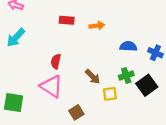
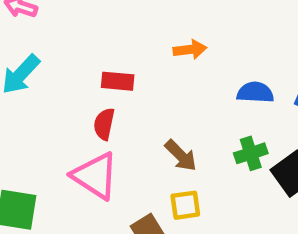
red rectangle: (67, 20) -> (118, 81), moved
yellow square: (110, 94) -> (185, 205), moved

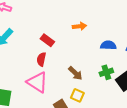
red rectangle: (118, 81) -> (47, 40), turned 32
yellow square: (185, 205) -> (77, 95), turned 32

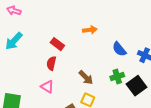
blue semicircle: (108, 45) -> (119, 49), turned -133
pink triangle: (37, 82) -> (47, 87), size x0.6

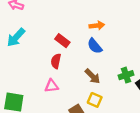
blue semicircle: (119, 49) -> (95, 46), moved
pink triangle: (47, 87) -> (52, 86), turned -40

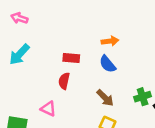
red rectangle: (62, 41) -> (71, 58), turned -32
pink triangle: (52, 86) -> (48, 109), moved, turned 32

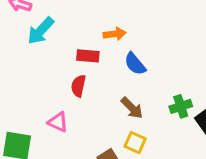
orange arrow: (110, 41) -> (115, 34), moved
cyan arrow: (19, 54) -> (41, 31), moved

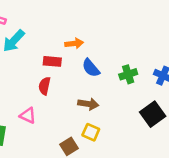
green cross: (181, 106) -> (128, 74), moved
brown arrow: (132, 108) -> (88, 104), turned -36

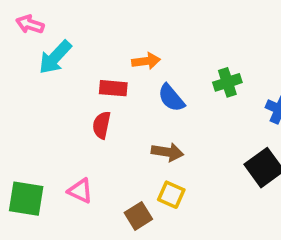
green cross: (128, 74) -> (227, 82), moved
pink triangle: (28, 115) -> (80, 191), moved

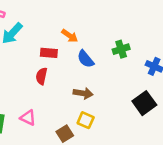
orange arrow: (146, 61) -> (70, 36), turned 42

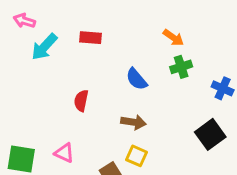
orange arrow: (70, 36) -> (173, 38), moved
red rectangle: (49, 53) -> (90, 38), moved

